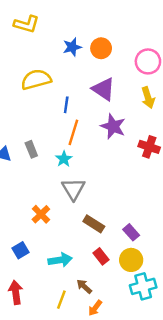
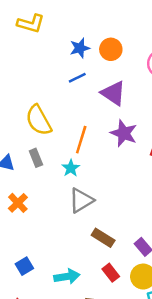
yellow semicircle: (36, 80) -> (39, 120), moved, turned -104
blue line: (66, 105) -> (77, 78), moved, turned 56
gray triangle: (73, 189) -> (81, 200), turned 30
orange cross: (41, 214) -> (18, 203), moved

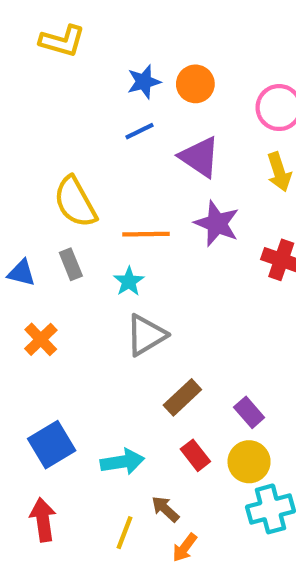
orange line: (81, 140) -> (146, 234), turned 72
brown rectangle: (103, 238) -> (182, 397), turned -75
blue square: (24, 266) -> (52, 445), size x1.5

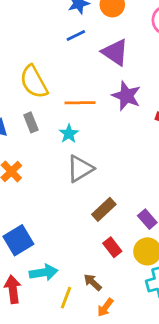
cyan arrow: (122, 462) -> (44, 272), moved

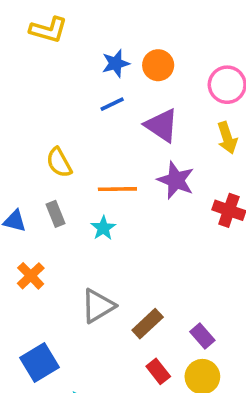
yellow semicircle: (34, 82) -> (59, 163), size x0.7
gray triangle: (80, 169) -> (98, 306), moved

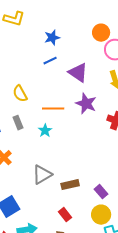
orange circle: (158, 65) -> (101, 33), moved
brown rectangle: (148, 324) -> (70, 185), turned 30
red rectangle: (158, 371) -> (65, 215), moved

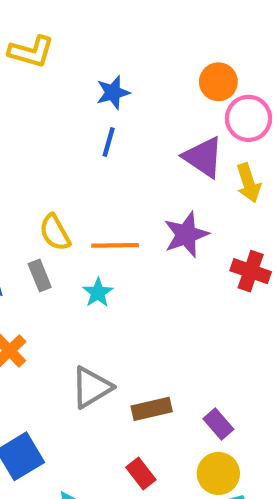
blue line: (50, 61) -> (109, 142), turned -48
purple triangle: (78, 73) -> (203, 157), moved
yellow semicircle: (20, 94) -> (55, 232), moved
purple star: (86, 104) -> (186, 235), turned 30

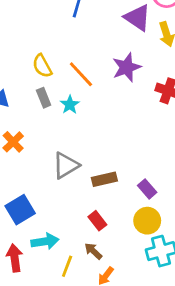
orange line: (115, 245) -> (81, 74), turned 48
gray rectangle: (40, 275) -> (44, 98), moved

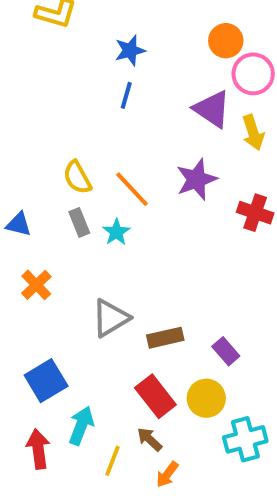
red rectangle: (97, 221) -> (155, 396), size x1.5
yellow circle: (147, 221) -> (206, 398), moved
cyan arrow: (45, 241) -> (81, 426), turned -60

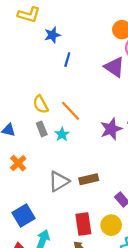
blue star: (130, 50) -> (52, 35), moved
purple star: (196, 179) -> (111, 129), moved
brown rectangle: (165, 338) -> (89, 179), moved
red rectangle: (155, 396) -> (83, 224), turned 30

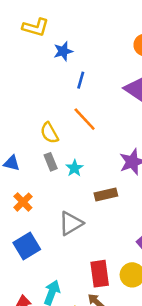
orange line: (71, 111) -> (85, 119), moved
brown rectangle: (89, 179) -> (106, 194), moved
blue square: (24, 216) -> (27, 246), moved

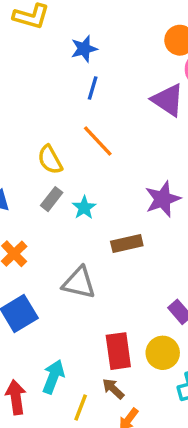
blue star: (63, 51) -> (84, 49), moved
gray rectangle: (51, 162) -> (52, 199), turned 60
gray triangle: (71, 223) -> (79, 283), turned 44

